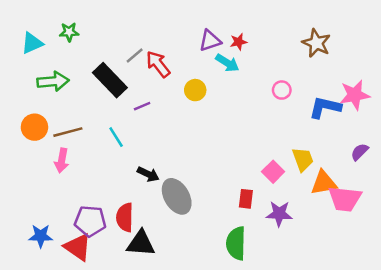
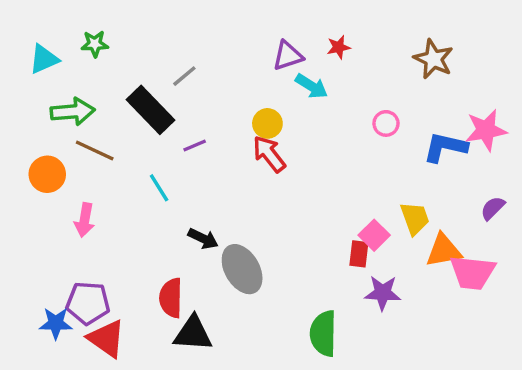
red star: (238, 42) -> (339, 47), moved
red arrow: (158, 64) -> (269, 154), moved
brown line: (68, 132) -> (95, 151), moved, turned 40
red rectangle: (246, 199) -> (359, 254), moved
purple pentagon: (90, 221) -> (88, 303), moved

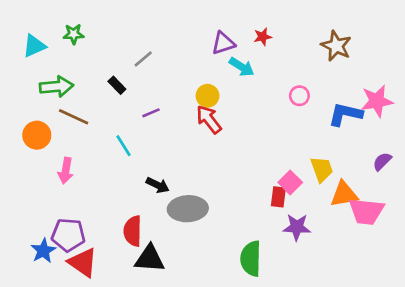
black rectangle: (151, 110) -> (117, 85), size x0.5
gray ellipse: (242, 269) -> (188, 209), turned -63
blue star: (56, 323) -> (43, 251), turned -30

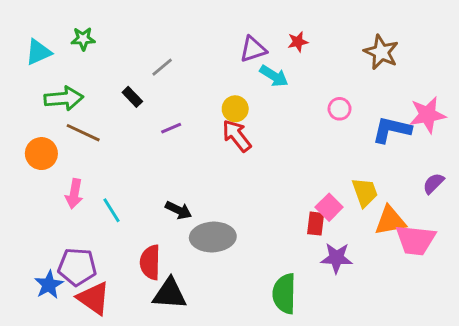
cyan line: (123, 146) -> (111, 210), moved

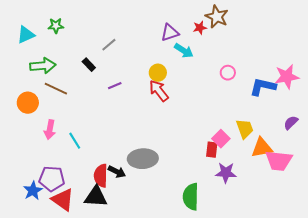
brown star: (381, 52) -> (217, 17), moved
black arrow: (179, 210) -> (117, 172), moved
black triangle: (170, 294) -> (96, 197), moved

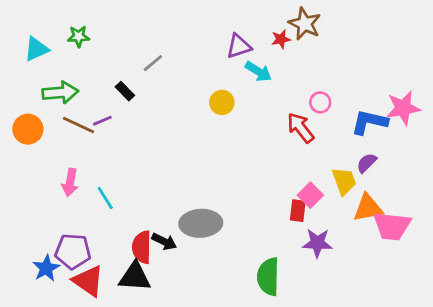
purple line: (115, 86) -> (102, 121), moved
red arrow: (159, 91) -> (301, 128), moved
orange circle: (28, 103) -> (28, 129), moved
purple semicircle: (291, 123) -> (367, 163), moved

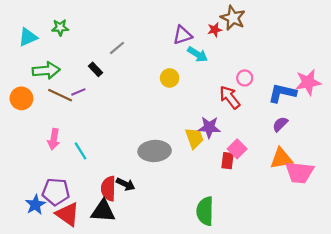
yellow trapezoid: (344, 181) -> (194, 138), moved
gray ellipse: (201, 223) -> (155, 151), moved
purple star: (317, 243) -> (209, 127), moved

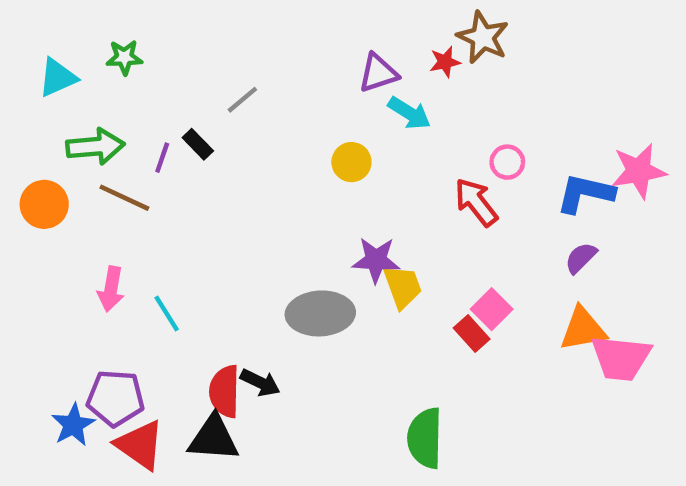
purple line: (78, 92) -> (162, 158), moved, turned -48
purple star: (209, 127) -> (376, 260), moved
red rectangle: (228, 161) -> (472, 334), turned -49

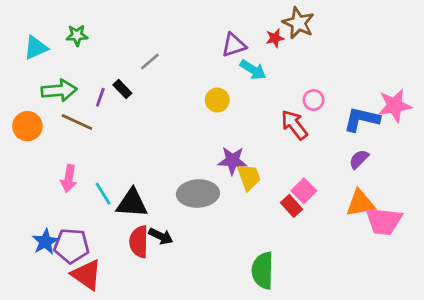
blue star: (73, 425) -> (45, 242), moved
black triangle: (213, 438) -> (132, 203), moved

